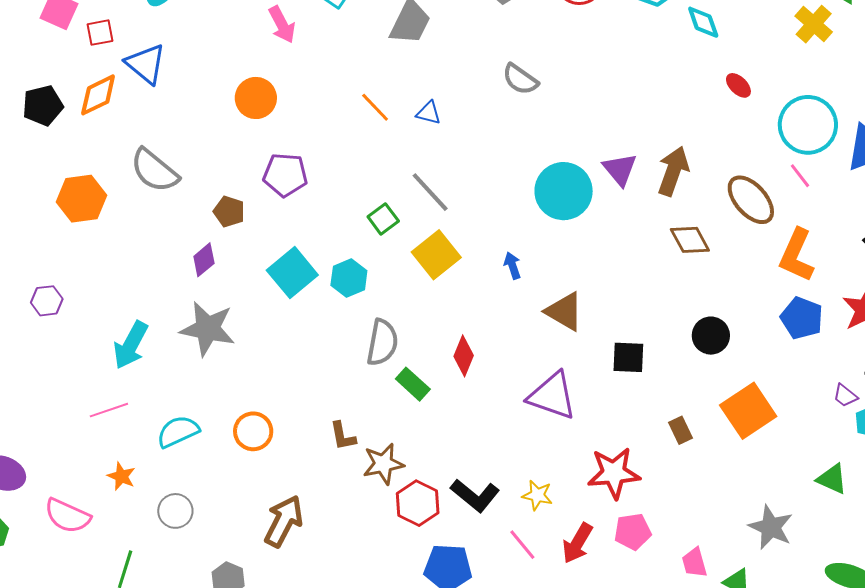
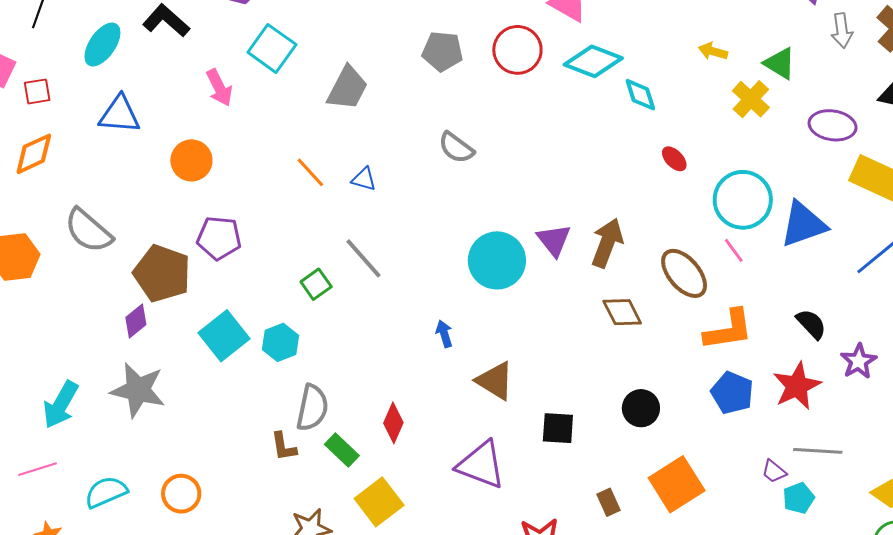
blue triangle: (146, 64) -> (120, 115), moved, turned -36
brown pentagon: (229, 212) -> (162, 273), size x1.8
yellow square: (436, 255) -> (379, 502), moved
orange L-shape: (797, 255) -> (728, 330), turned -124
brown L-shape: (343, 436) -> (284, 446), moved

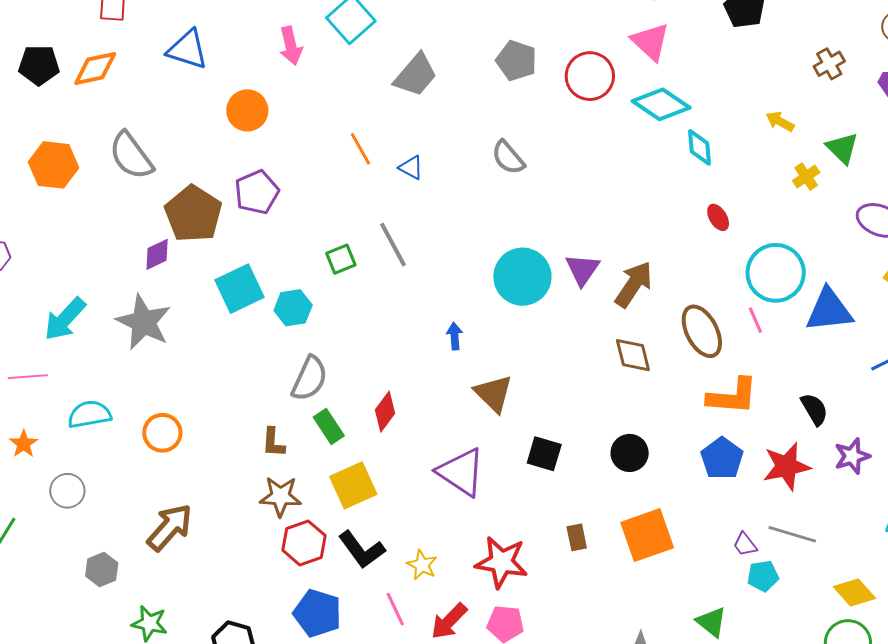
yellow cross: (751, 99) -> (806, 177), size x0.7
purple pentagon: (219, 238) -> (257, 192), turned 30
brown L-shape: (284, 446) -> (273, 442), moved

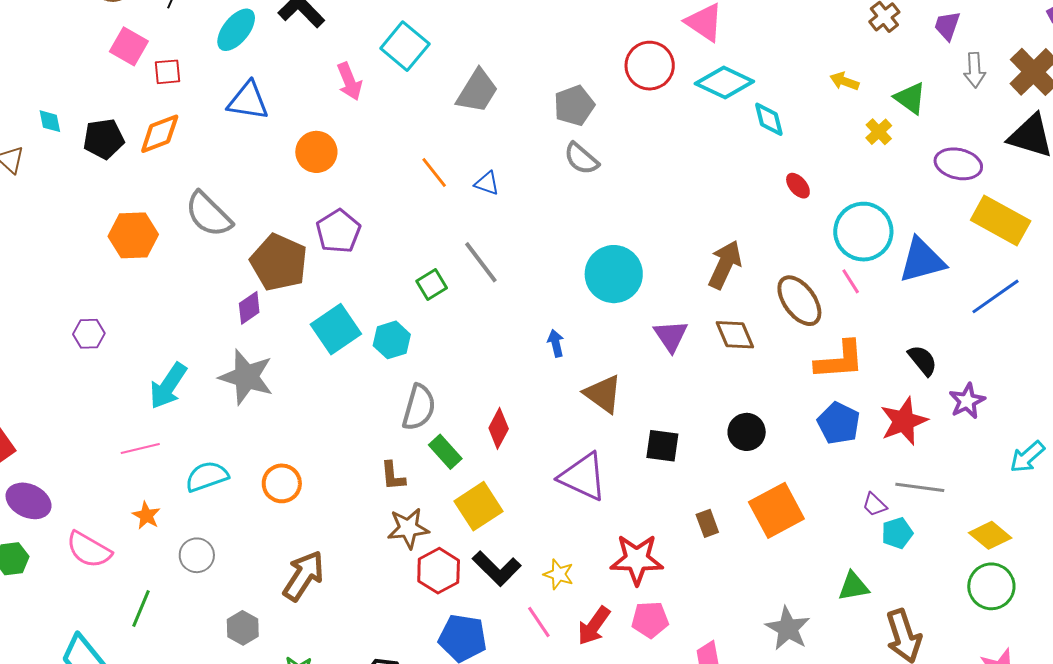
gray pentagon: (516, 61) -> (574, 105), moved, turned -30
purple triangle: (582, 270) -> (671, 336), moved
green triangle: (712, 622) -> (853, 586), turned -40

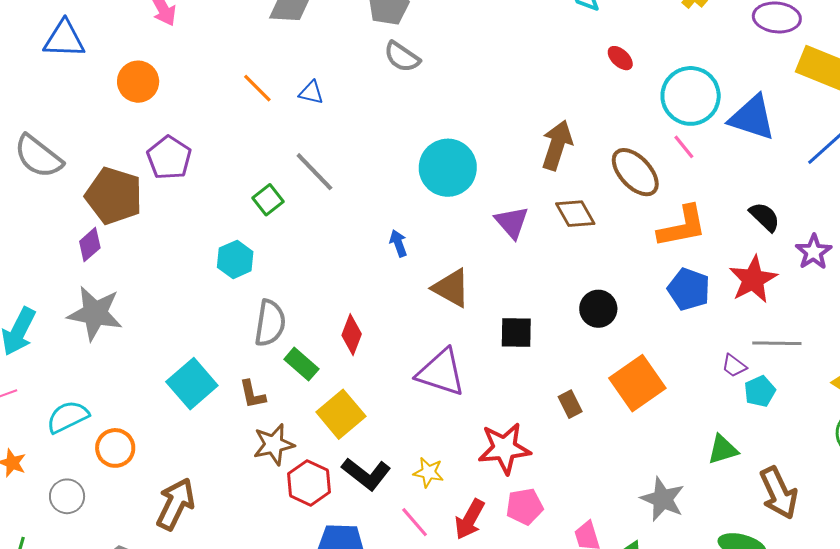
blue triangle: (922, 260) -> (752, 118), turned 40
cyan square: (336, 329) -> (192, 384), moved
orange circle: (282, 483) -> (115, 448), moved

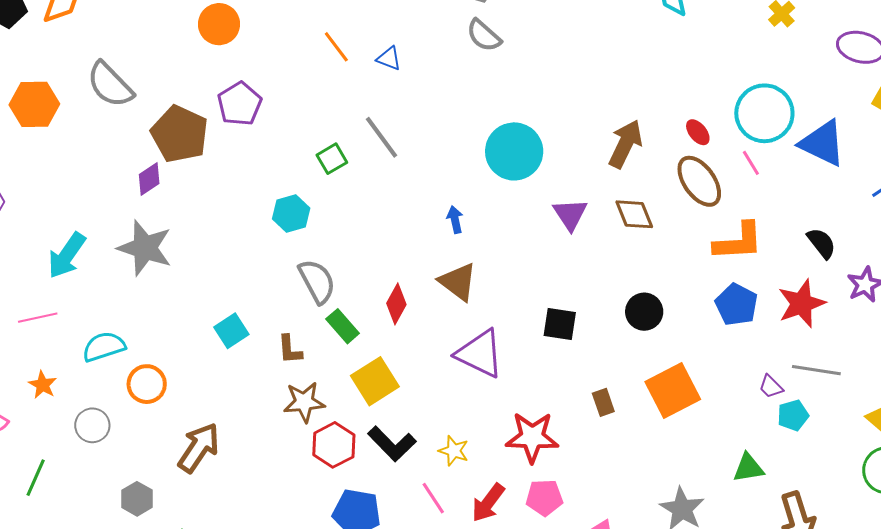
red ellipse: (620, 58) -> (698, 132), moved
brown triangle: (451, 288) -> (458, 282), moved
gray semicircle: (270, 323) -> (317, 281), turned -45
cyan square: (192, 384) -> (231, 331), size x0.7

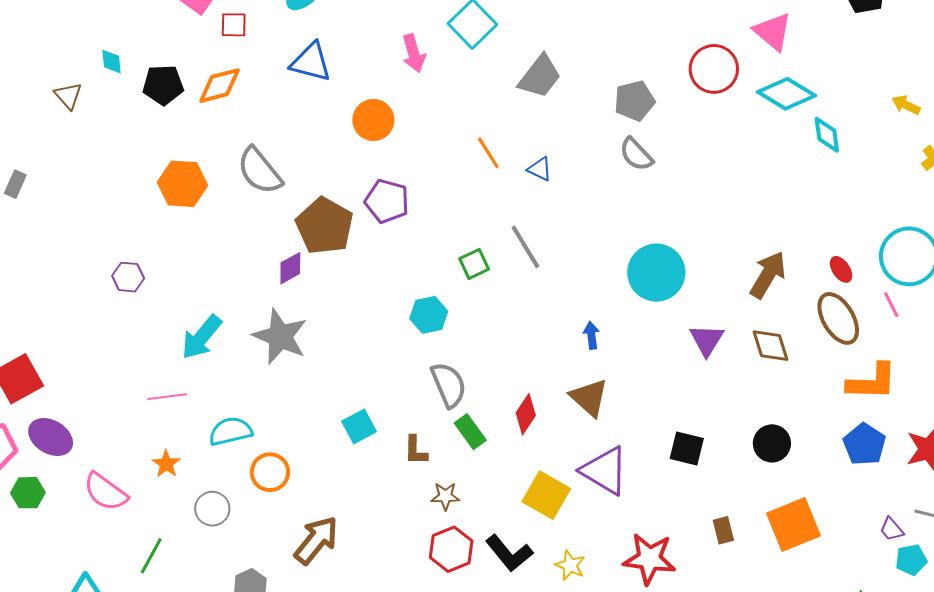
purple pentagon: (240, 104) -> (387, 201), turned -30
yellow square: (375, 381) -> (546, 495), moved, turned -33
brown star: (304, 402) -> (445, 496), moved, size x0.7

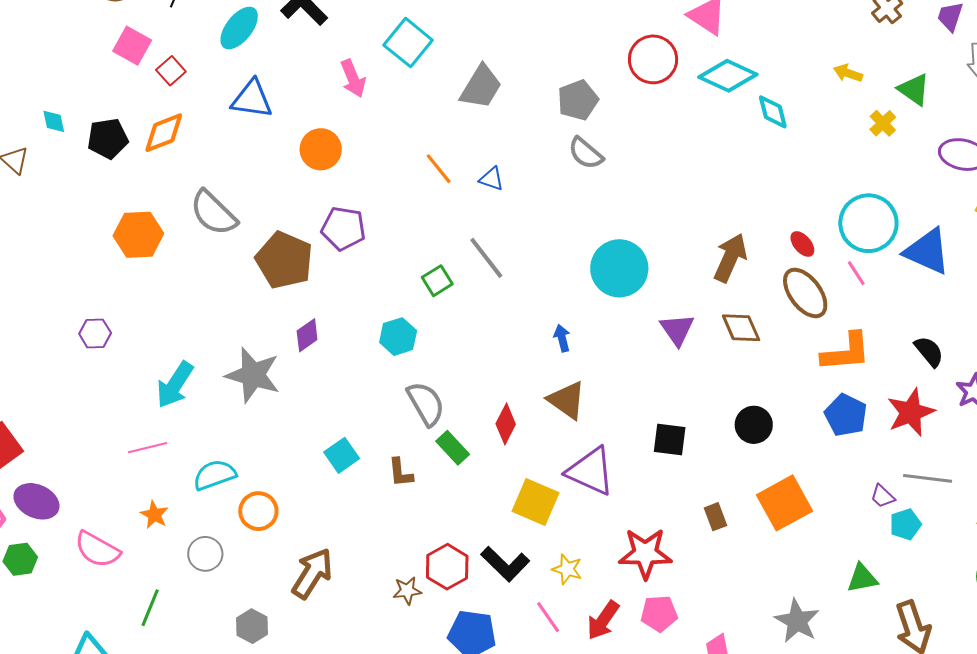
red square: (234, 25) -> (171, 71), turned -36
purple diamond: (290, 268) -> (307, 335), moved
brown star: (445, 496) -> (407, 591), moved

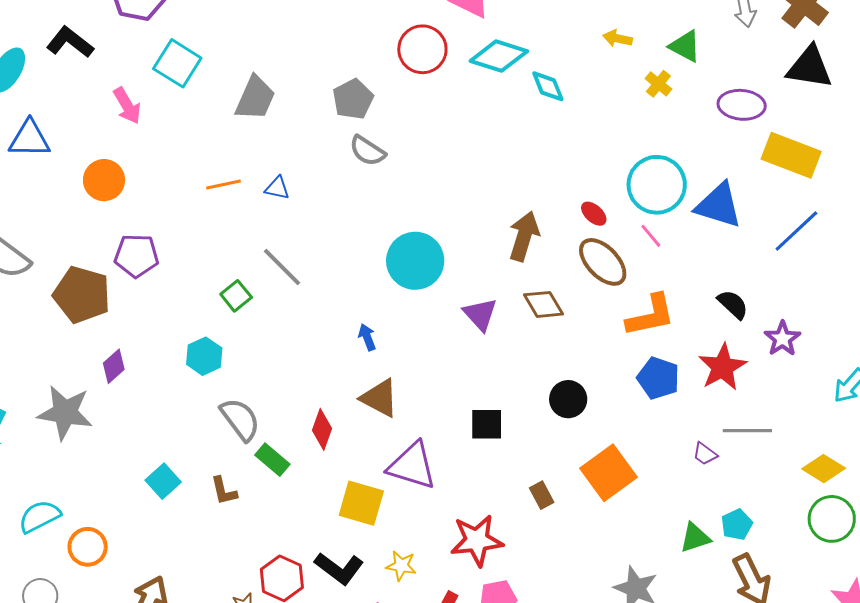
orange line: (439, 169) -> (223, 185), turned -56
cyan pentagon: (905, 524) -> (737, 525), moved

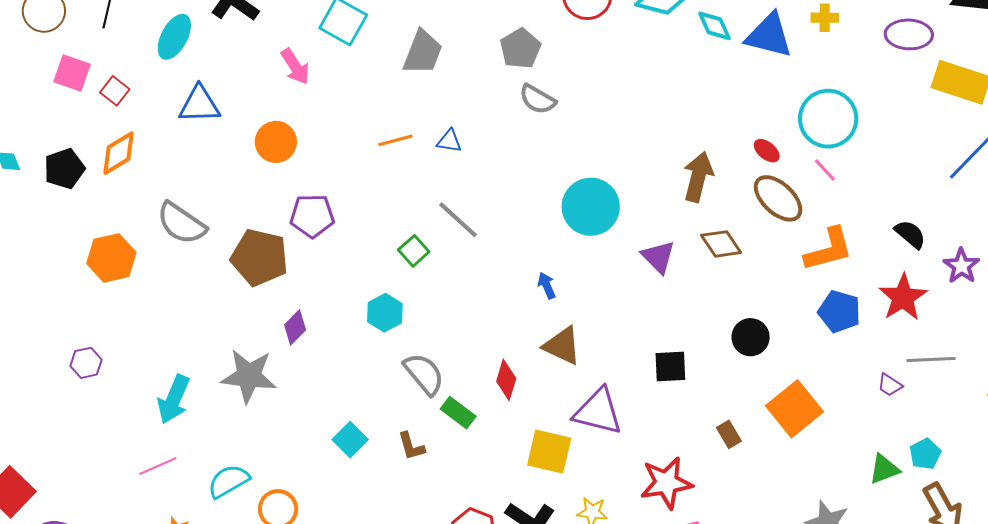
yellow cross: (658, 84) -> (825, 18), turned -36
blue triangle: (719, 205) -> (769, 36), moved

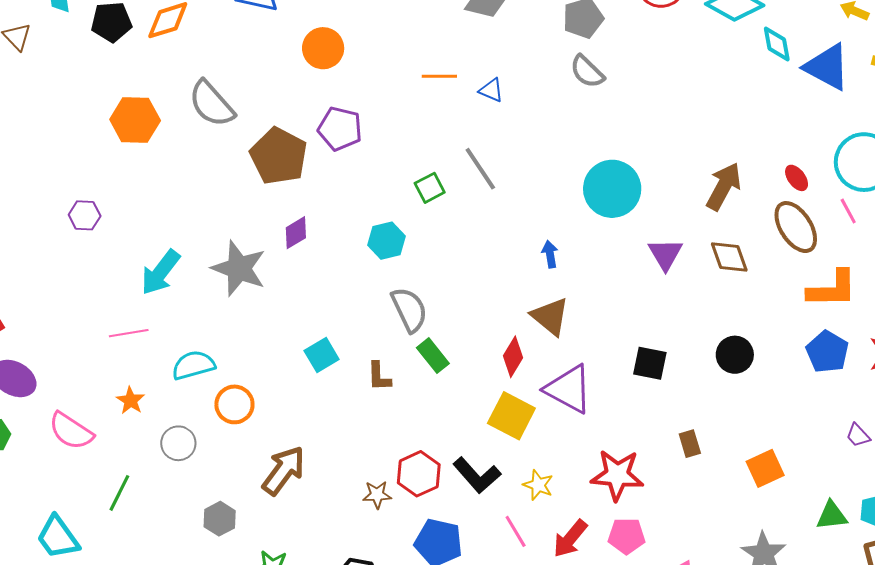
red diamond: (506, 380) -> (513, 357), moved
orange square: (794, 409) -> (765, 468), moved, size x0.7

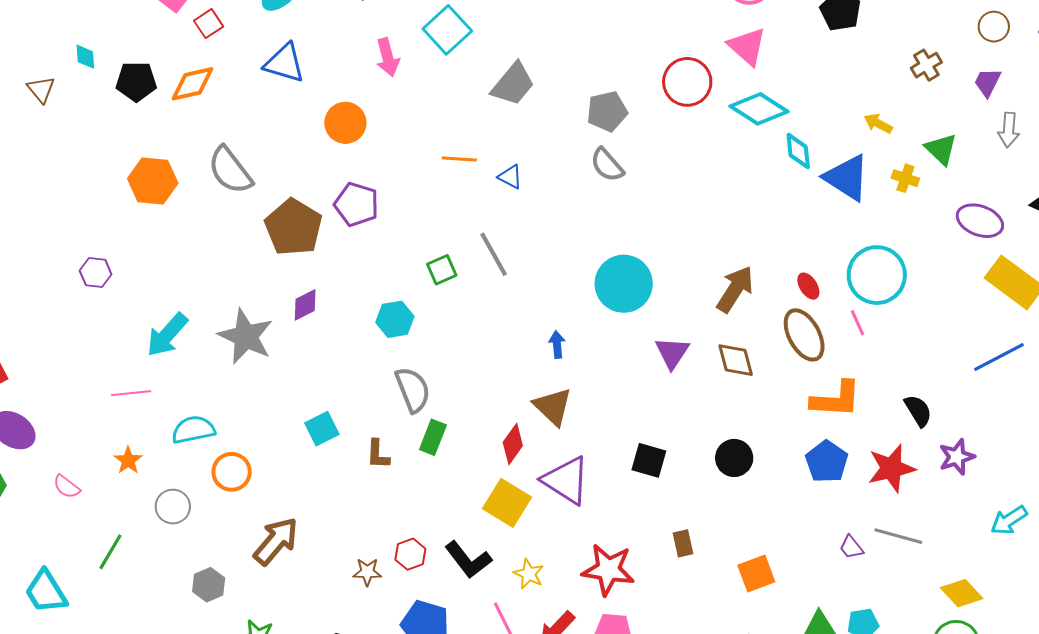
green rectangle: (433, 356) -> (433, 437), turned 56
pink semicircle: (71, 431) -> (67, 487), size x0.6
red hexagon: (419, 474) -> (410, 554), size x0.7

